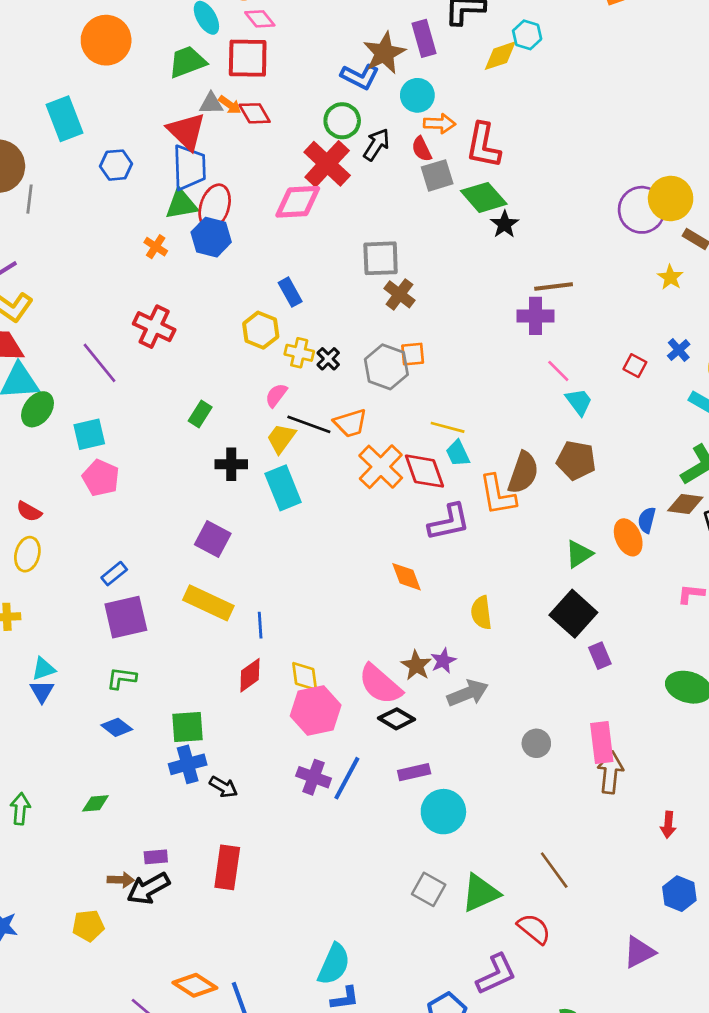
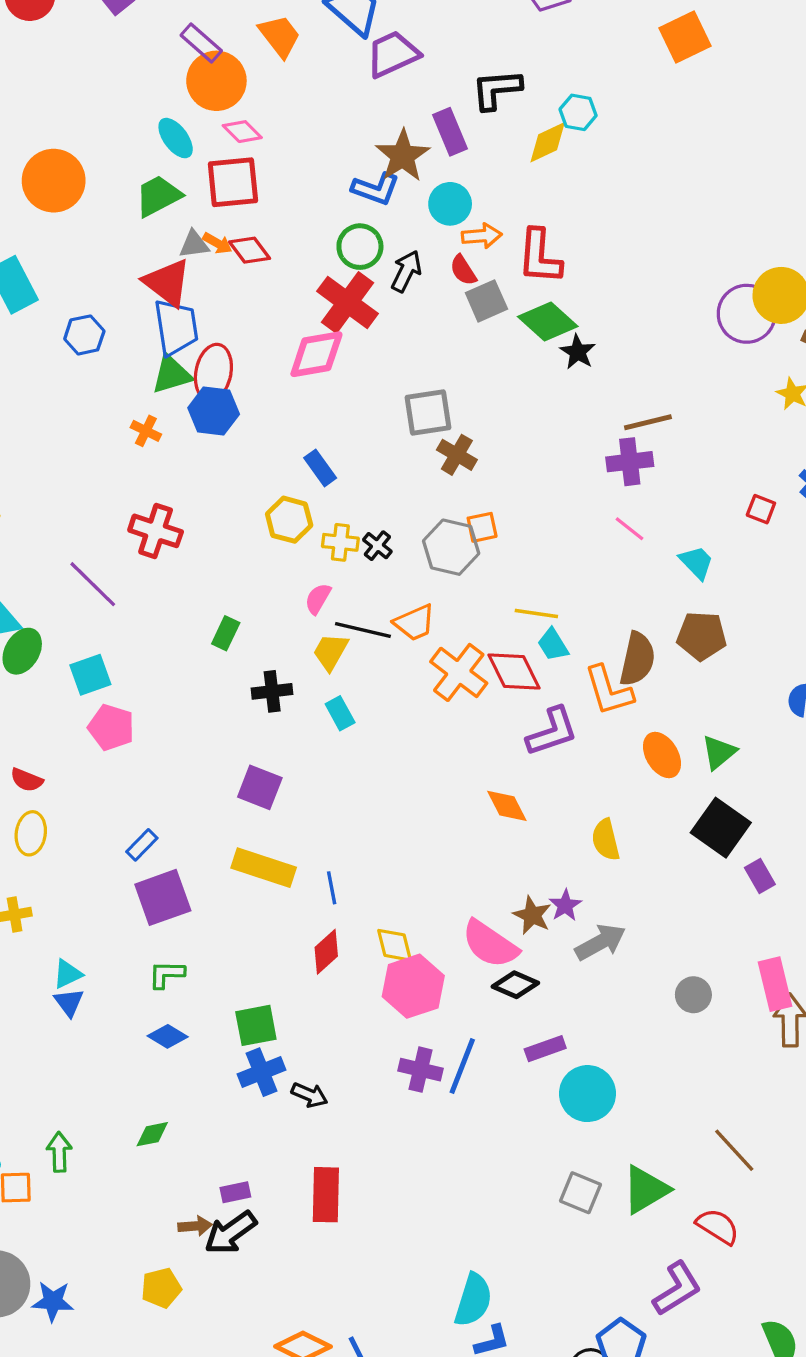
pink line: (558, 371) -> (630, 529), moved
cyan rectangle: (283, 488) -> (340, 713), size x0.6
orange ellipse: (628, 537) -> (662, 755), moved

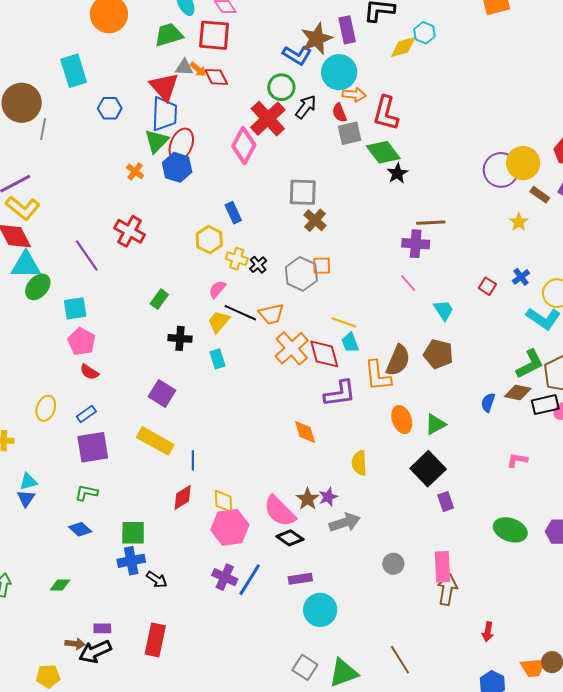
cyan circle: (450, 204) -> (339, 72), size x1.4
pink diamond: (316, 354) -> (244, 146), turned -63
green triangle: (172, 374) -> (157, 141), turned -40
red semicircle: (27, 780) -> (89, 372), moved
yellow ellipse: (31, 833) -> (46, 408), moved

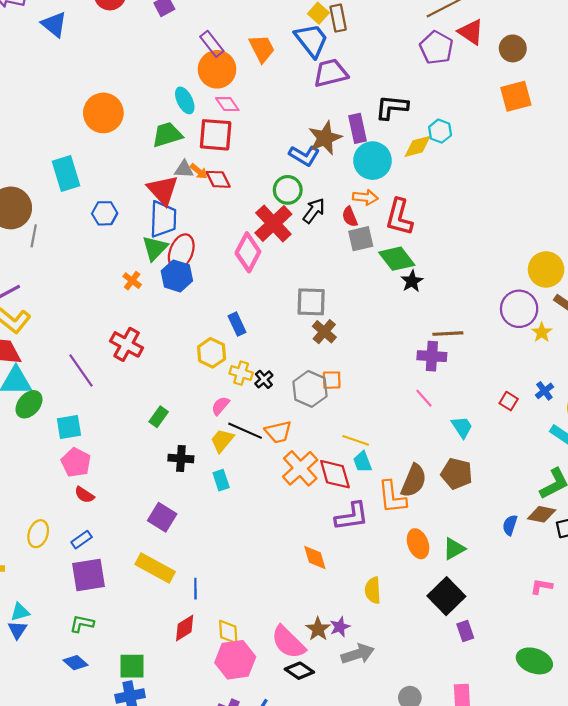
cyan circle: (339, 72) -> (372, 161), moved
purple circle: (501, 170) -> (519, 309), moved

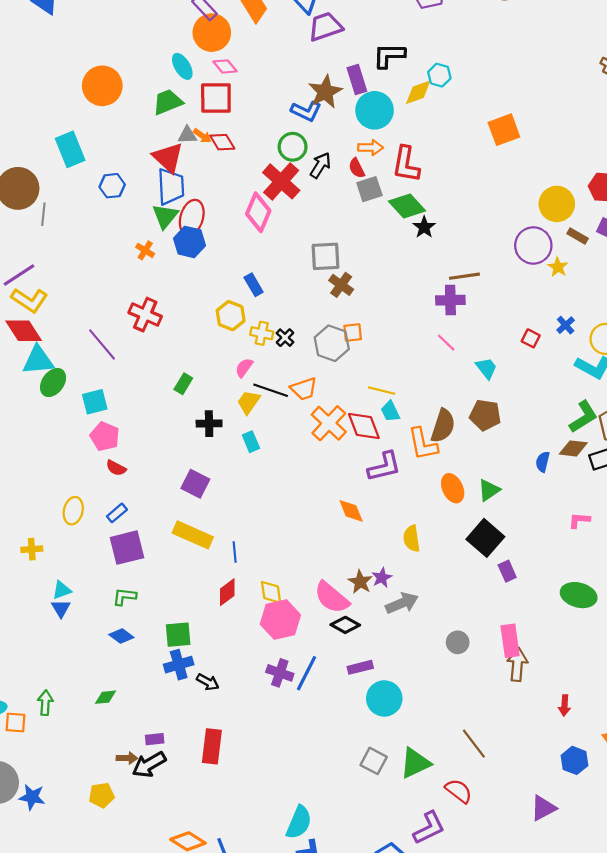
orange square: (516, 96) -> (504, 130), moved

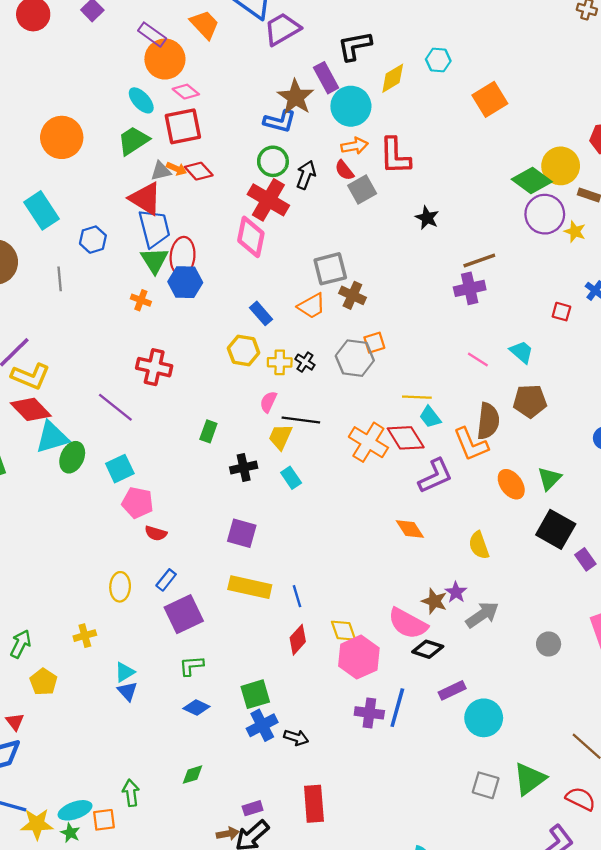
cyan hexagon: (439, 75) -> (438, 60), moved
green diamond: (407, 206) -> (532, 180), moved
gray line: (43, 214) -> (60, 279), moved
pink line: (446, 343) -> (478, 359), moved
orange trapezoid: (304, 389) -> (312, 306), moved

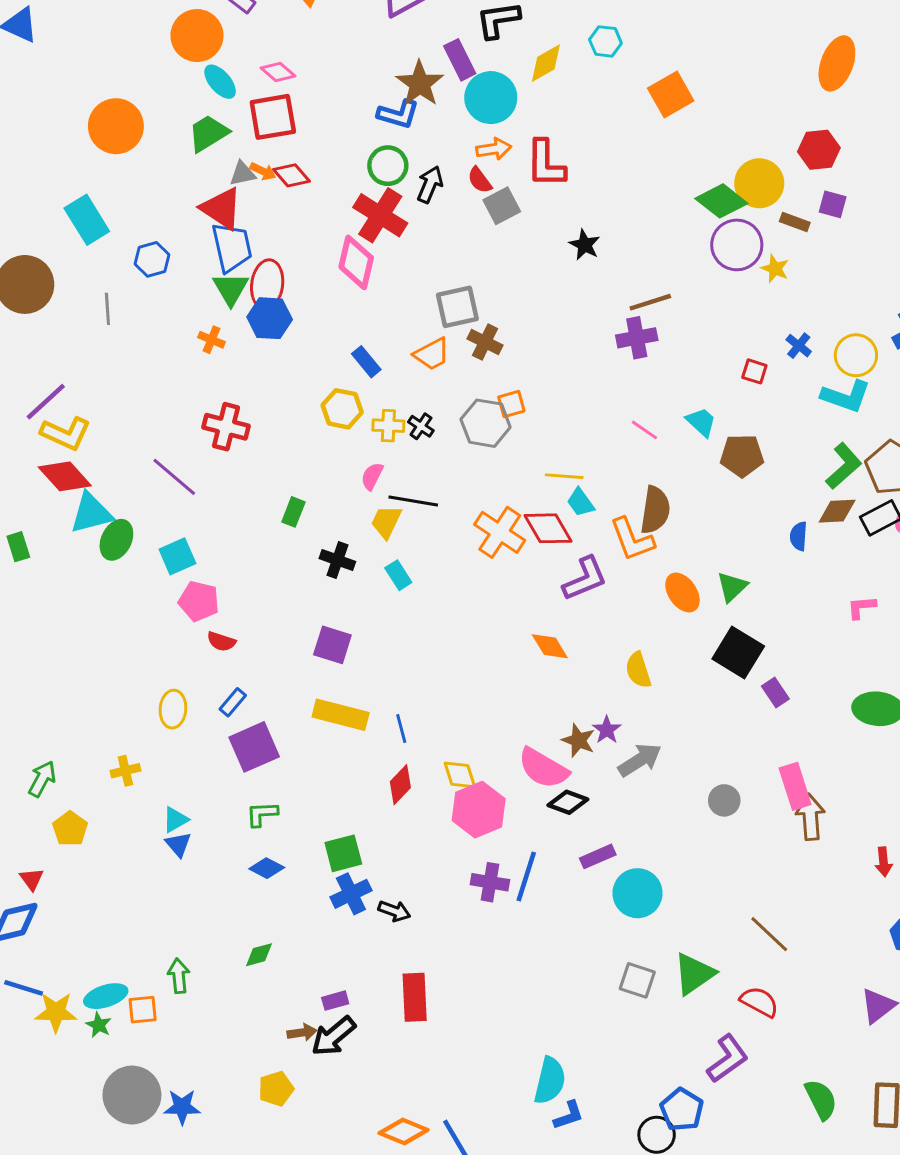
orange circle: (165, 59) -> (197, 36), moved
brown pentagon: (530, 401) -> (742, 456), moved
black cross: (244, 468) -> (337, 560), turned 30

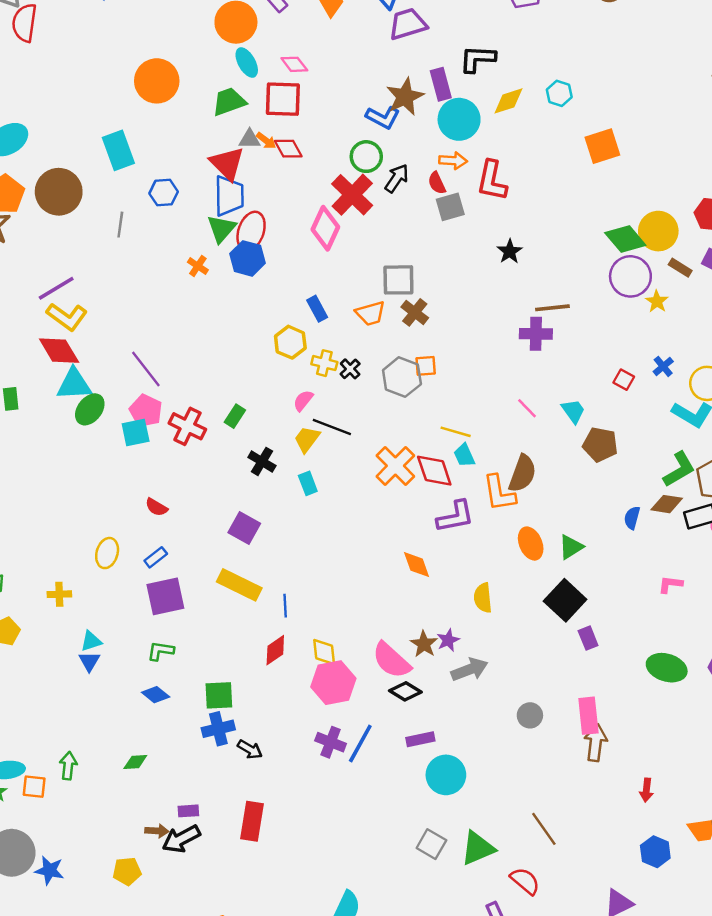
red cross: (226, 427) -> (187, 426), moved
pink pentagon: (199, 601) -> (146, 411), moved

